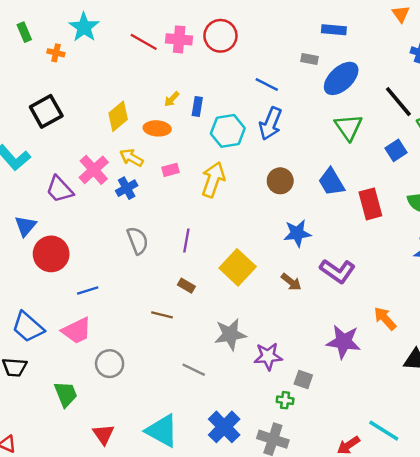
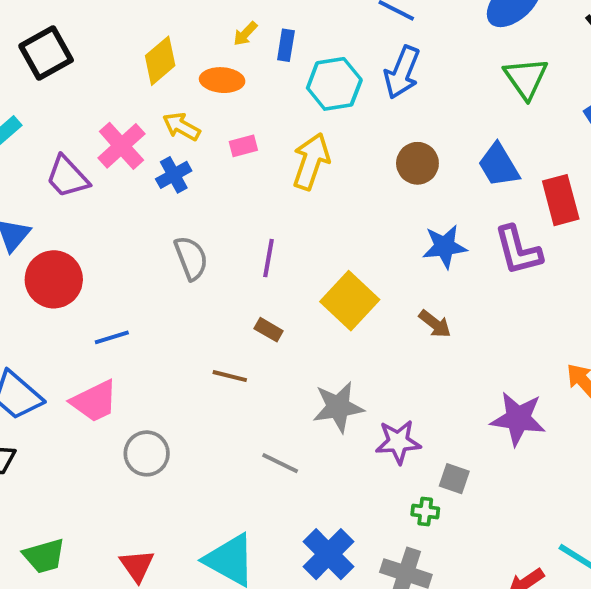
purple L-shape: (337, 271) -> (518, 250), moved, turned 40
green trapezoid: (66, 394) -> (44, 556), moved, turned 96

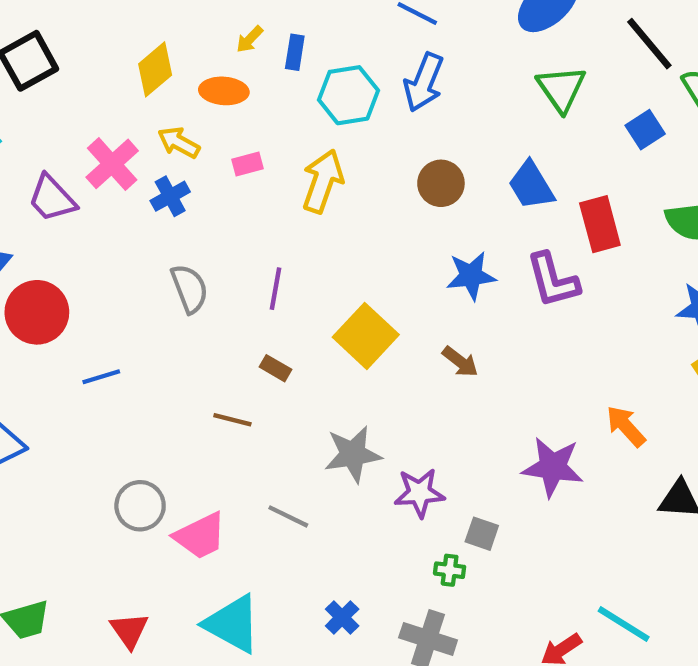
pink trapezoid: (94, 401) -> (200, 536), moved
blue cross: (328, 554) -> (342, 617), size x0.6

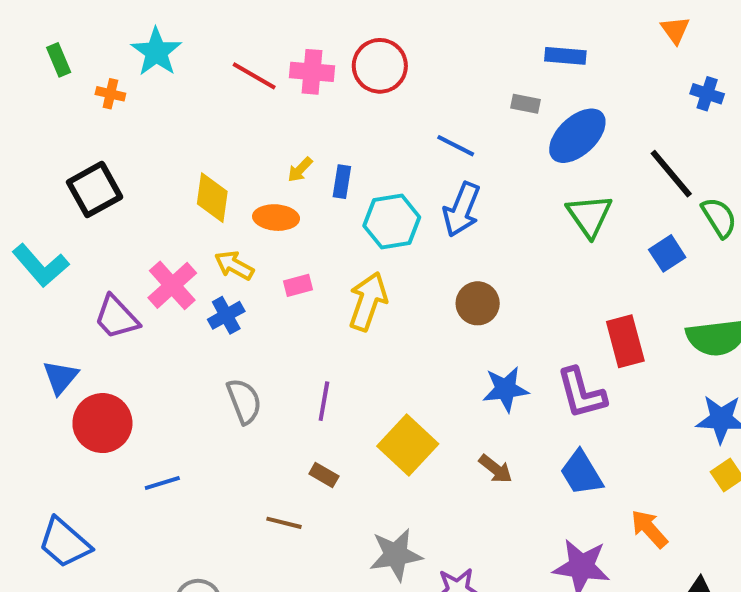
yellow diamond: (155, 69) -> (212, 198), turned -42
blue trapezoid: (531, 185) -> (581, 473), moved

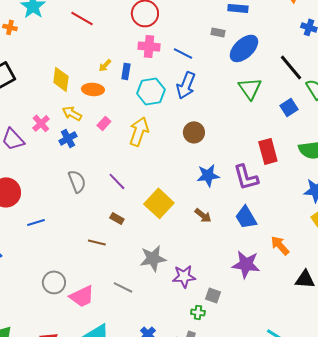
pink cross: (312, 72) -> (149, 46), moved
pink cross: (172, 285) -> (41, 123), size x0.7
pink rectangle: (298, 285) -> (104, 123), turned -32
purple line: (324, 401) -> (117, 181), turned -54

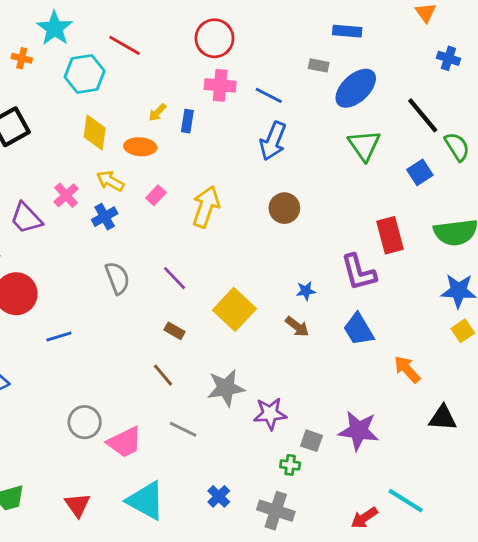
cyan hexagon: (151, 91) -> (85, 74), moved
blue star: (208, 175) -> (306, 291), moved, size x0.6
brown line: (97, 242) -> (163, 375), moved, turned 36
purple star: (246, 264) -> (359, 431), moved

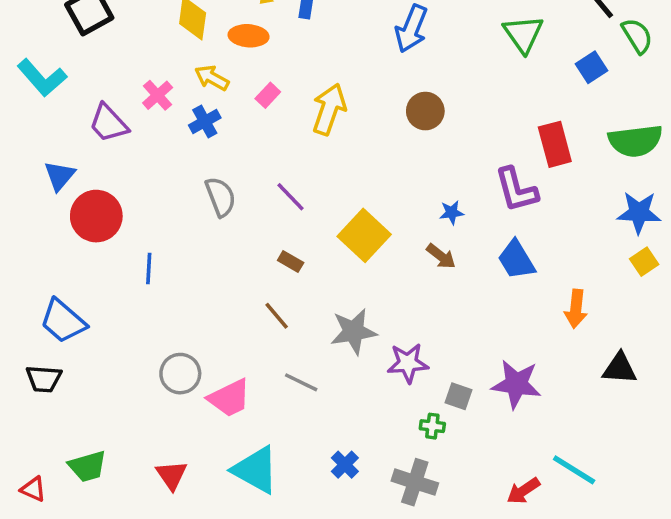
blue line: (59, 337) -> (149, 269), turned -70
orange arrow: (407, 369) -> (576, 309), turned -132

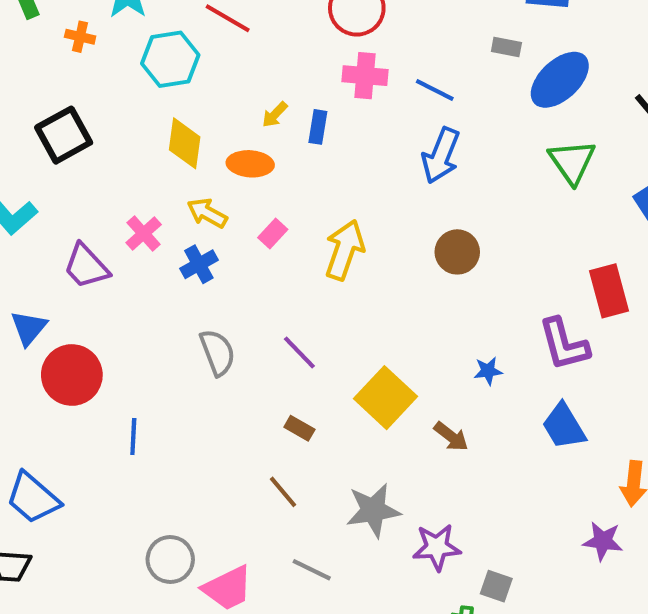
brown arrow: (441, 256) -> (451, 436), moved
purple star: (516, 384) -> (603, 541), moved, size x0.7

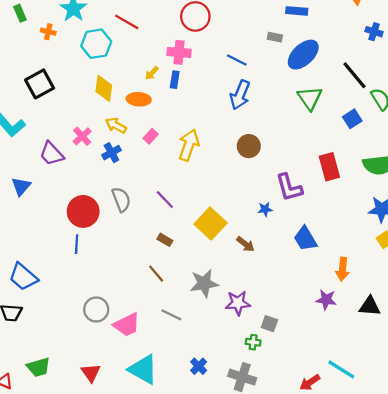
pink cross: (365, 76) -> (179, 52), moved
purple L-shape: (564, 344) -> (289, 187), moved
red circle: (72, 375) -> (83, 211), moved

